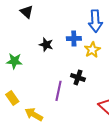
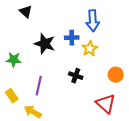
black star: (46, 45) -> (45, 44), size x1.5
purple line: (58, 91) -> (39, 86), moved

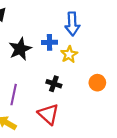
black star: (45, 44) -> (20, 49), turned 30
red triangle: (106, 104) -> (48, 114), moved

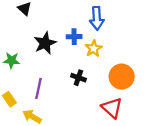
orange circle: (97, 83) -> (122, 77), size x1.5
red triangle: (48, 114) -> (112, 108), moved

